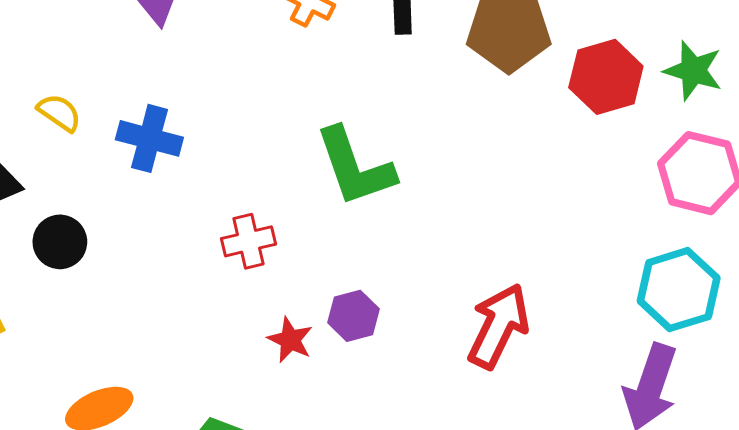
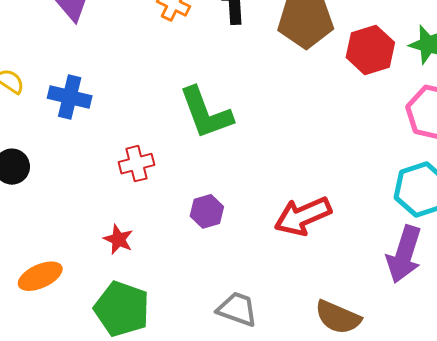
red arrow: (498, 326) -> (303, 216), turned -138
red star: (290, 340) -> (118, 239), moved

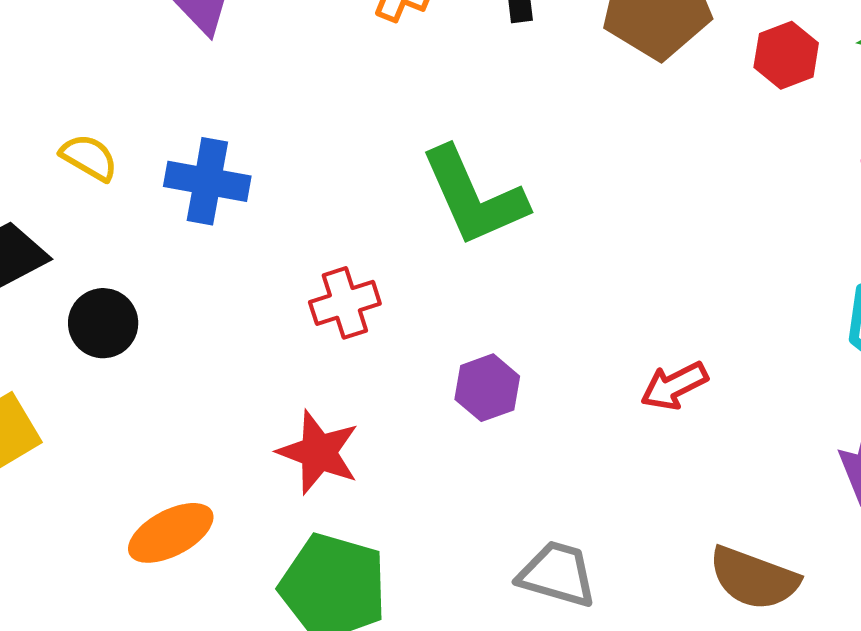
red hexagon: (370, 50) -> (786, 55), size x0.7
red arrow: (303, 216) -> (674, 386), size x0.6
red star: (118, 239) -> (318, 452), size x1.4

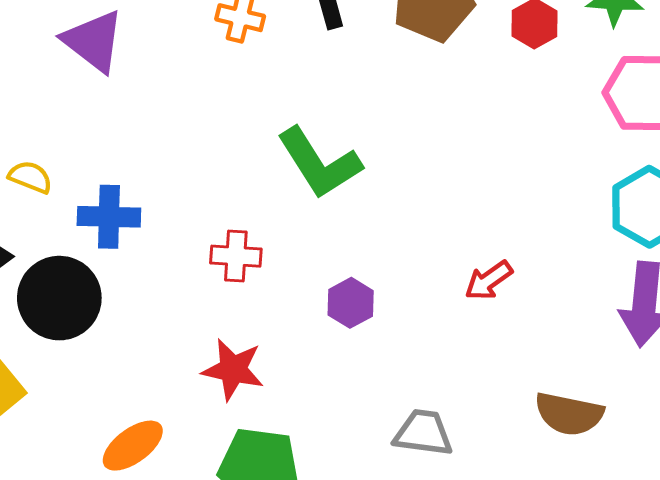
blue cross: (207, 181) -> (109, 217), moved
red cross: (345, 303) -> (236, 256), turned 30
black circle: (103, 323) -> (59, 298), size x1.6

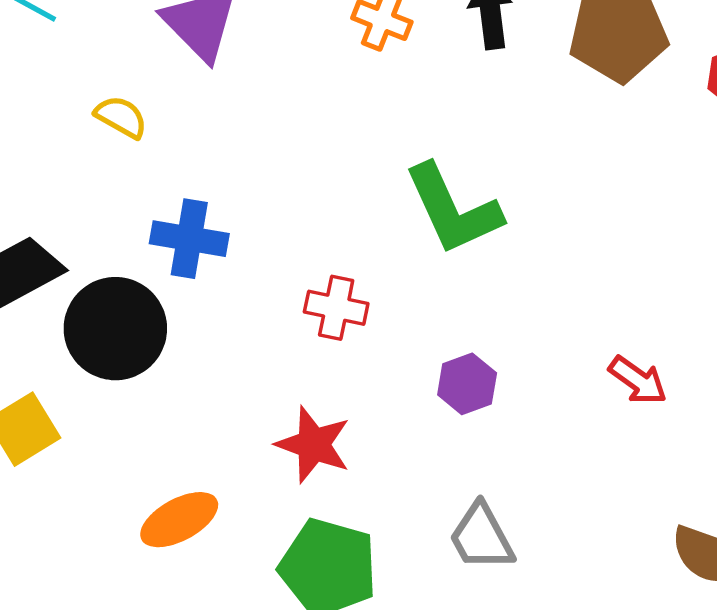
yellow semicircle: (30, 177) -> (121, 117), moved
red arrow: (489, 280) -> (638, 380), turned -117
gray trapezoid: (423, 433) -> (481, 537), moved, turned -134

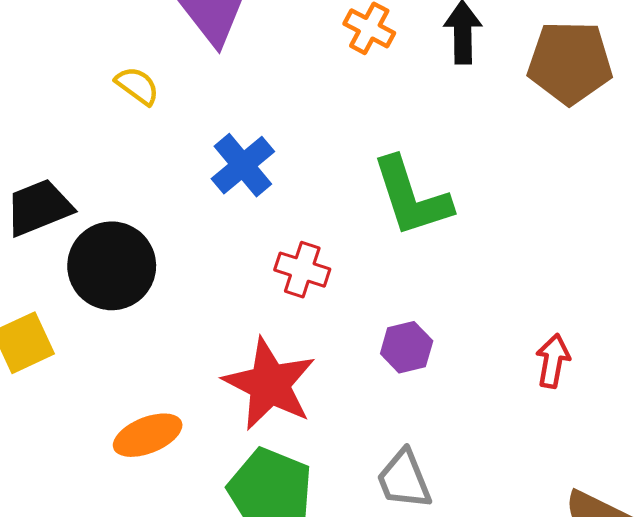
blue cross: (189, 239) -> (243, 165), moved, turned 34
red arrow: (638, 380) -> (553, 361), turned -122
red star: (313, 445) -> (269, 384), size x1.4

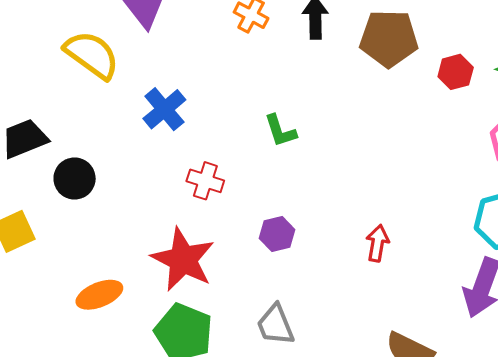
yellow semicircle: (137, 86) -> (92, 55), size x1.8
green L-shape: (411, 197) -> (280, 131), size x0.6
black circle: (112, 266) -> (75, 179), size x0.7

